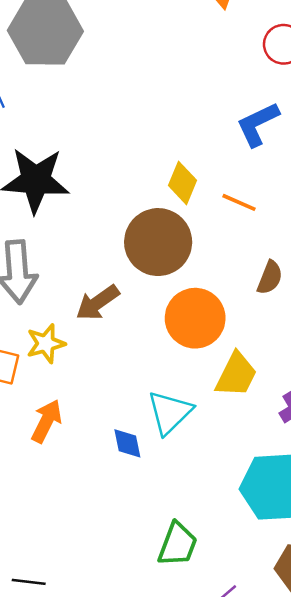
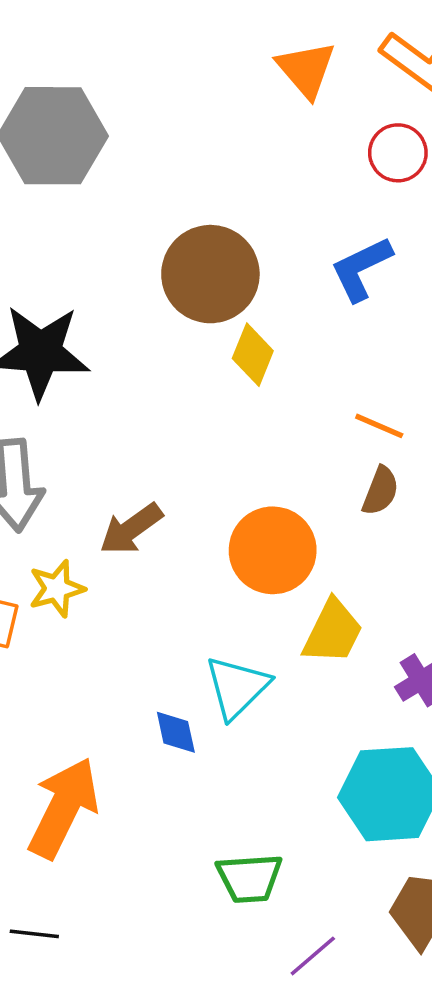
orange line: (239, 202) -> (379, 426), moved
brown circle: (158, 242) -> (210, 274), moved
orange arrow: (47, 421) -> (64, 808), moved, size x1.6
green trapezoid: (178, 544) -> (249, 878), turned 66

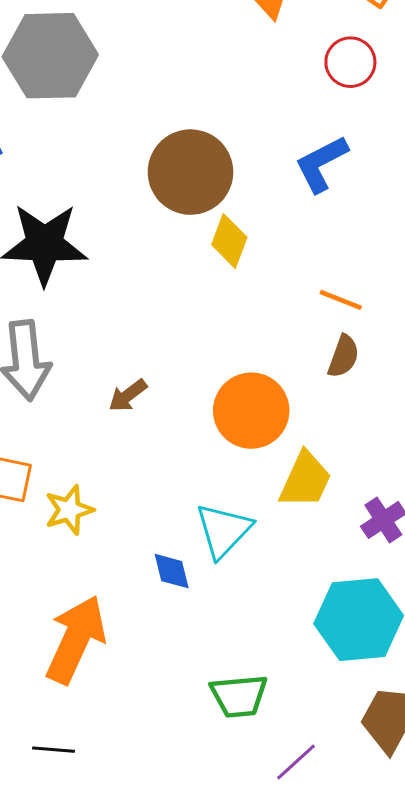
brown arrow: (131, 529) -> (128, 395), size x0.7
yellow star: (57, 589) -> (69, 510), moved

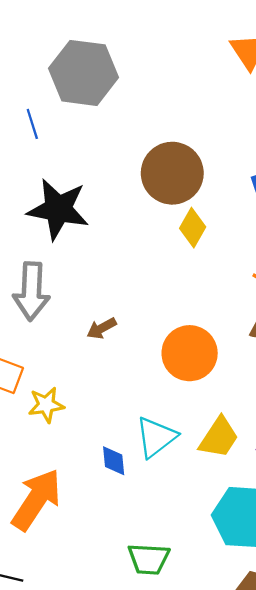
yellow trapezoid: (305, 480) -> (219, 438), moved

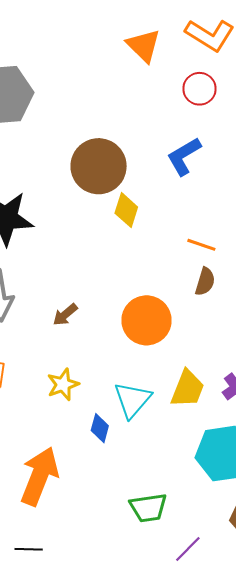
yellow star: (46, 405) -> (63, 384), moved
blue diamond: (114, 461) -> (100, 428), turned 32

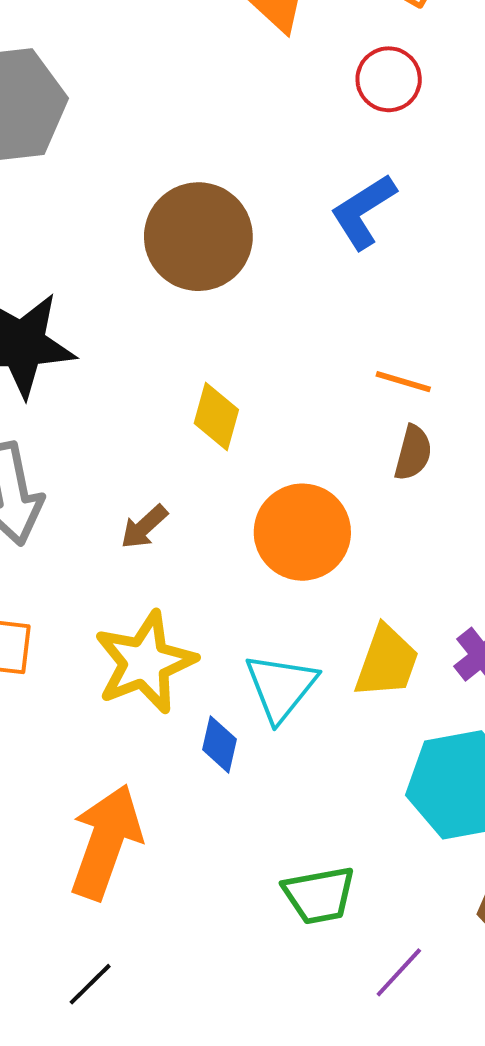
yellow diamond: (126, 210) -> (216, 417), moved
yellow star: (63, 384) -> (145, 662), size x1.6
black line: (29, 549) -> (90, 984), turned -44

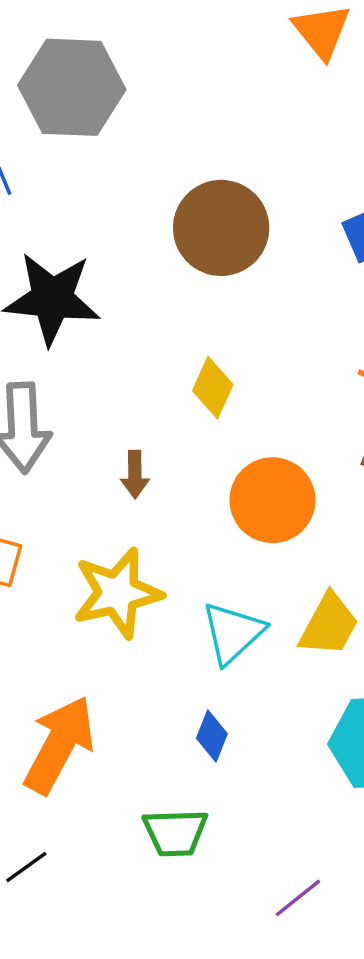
brown arrow: (144, 527) -> (135, 474), turned -57
blue diamond: (219, 744) -> (212, 736), moved
green trapezoid: (319, 895) -> (175, 833), moved

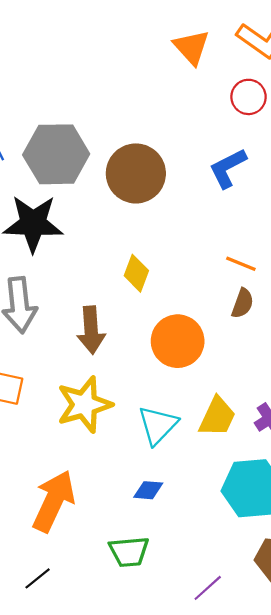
gray hexagon: (72, 87) -> (56, 154), moved
brown arrow: (135, 474) -> (91, 330), size x1.6
blue diamond: (212, 736) -> (148, 490), turned 76

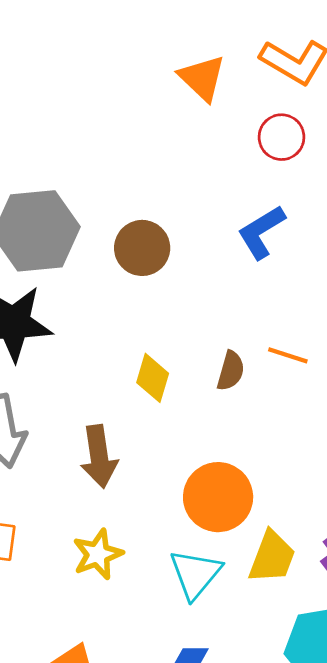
brown circle: (136, 173) -> (142, 248), size x0.7
brown semicircle: (243, 303) -> (231, 371), moved
orange circle: (178, 341) -> (218, 497), moved
yellow star: (84, 405) -> (98, 554), size x0.7

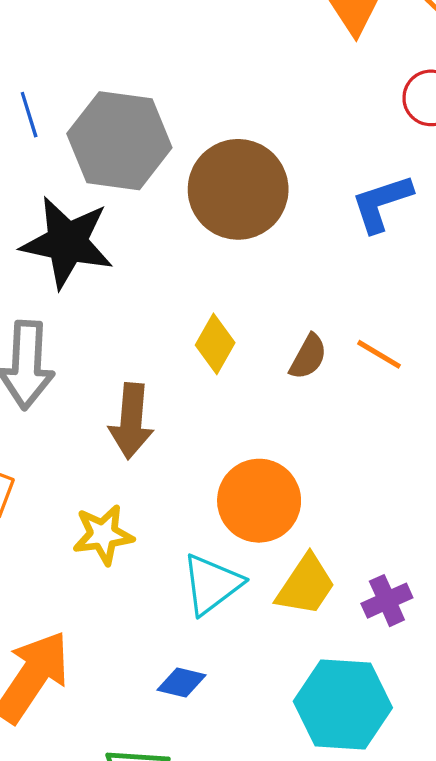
brown circle: (142, 248) -> (238, 189), size x1.5

